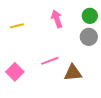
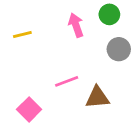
green circle: (90, 16) -> (109, 14), moved
pink square: (15, 72) -> (29, 109), moved

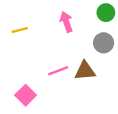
green circle: (109, 14) -> (106, 13), moved
brown triangle: (97, 97) -> (85, 71), moved

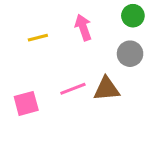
yellow line: (20, 30) -> (38, 38), moved
pink square: (26, 95) -> (26, 103), moved, turned 30

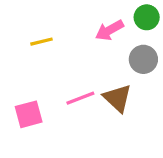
pink arrow: (83, 27) -> (109, 30), moved, turned -100
brown triangle: (107, 89) -> (118, 98), turned 48

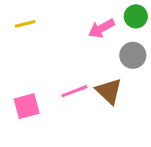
yellow line: (42, 42) -> (25, 24), moved

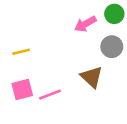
yellow line: (25, 24) -> (21, 52), moved
pink line: (74, 91) -> (50, 95), moved

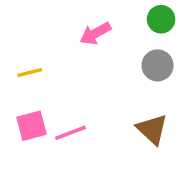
pink arrow: (85, 24) -> (95, 33), moved
brown triangle: (92, 77) -> (152, 129), moved

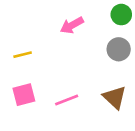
pink line: (71, 133) -> (67, 100), moved

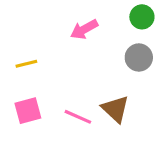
brown triangle: (115, 97) -> (115, 109), moved
pink line: (67, 100) -> (78, 117), turned 45

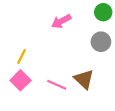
yellow line: (26, 64) -> (22, 56), moved, turned -49
pink square: (28, 111) -> (20, 80), turned -30

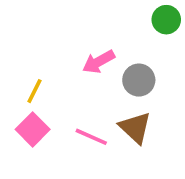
pink arrow: (61, 21) -> (99, 62), moved
gray circle: (101, 42) -> (139, 80), moved

